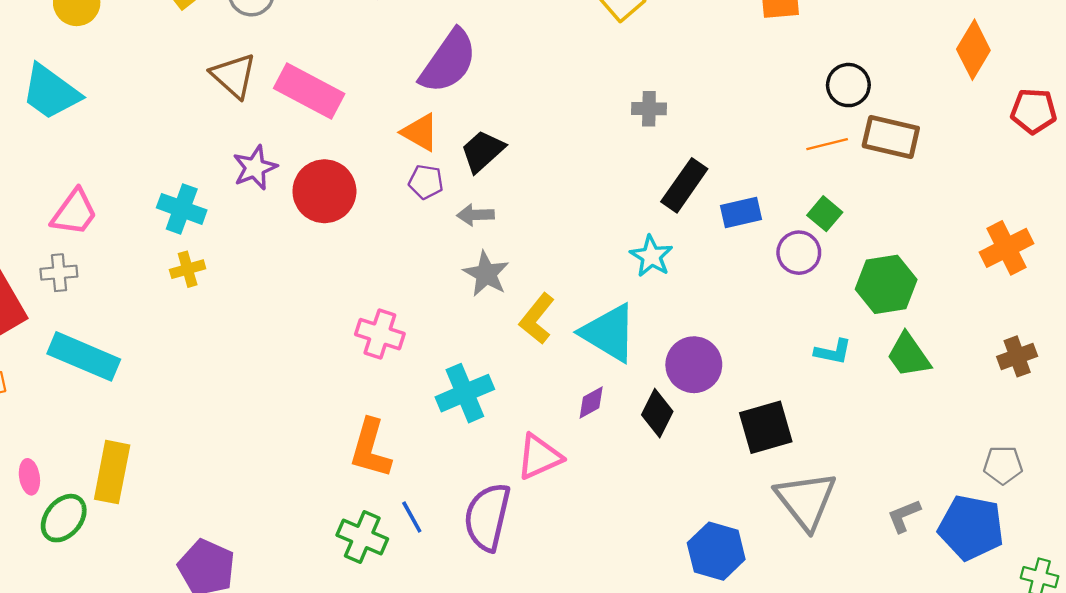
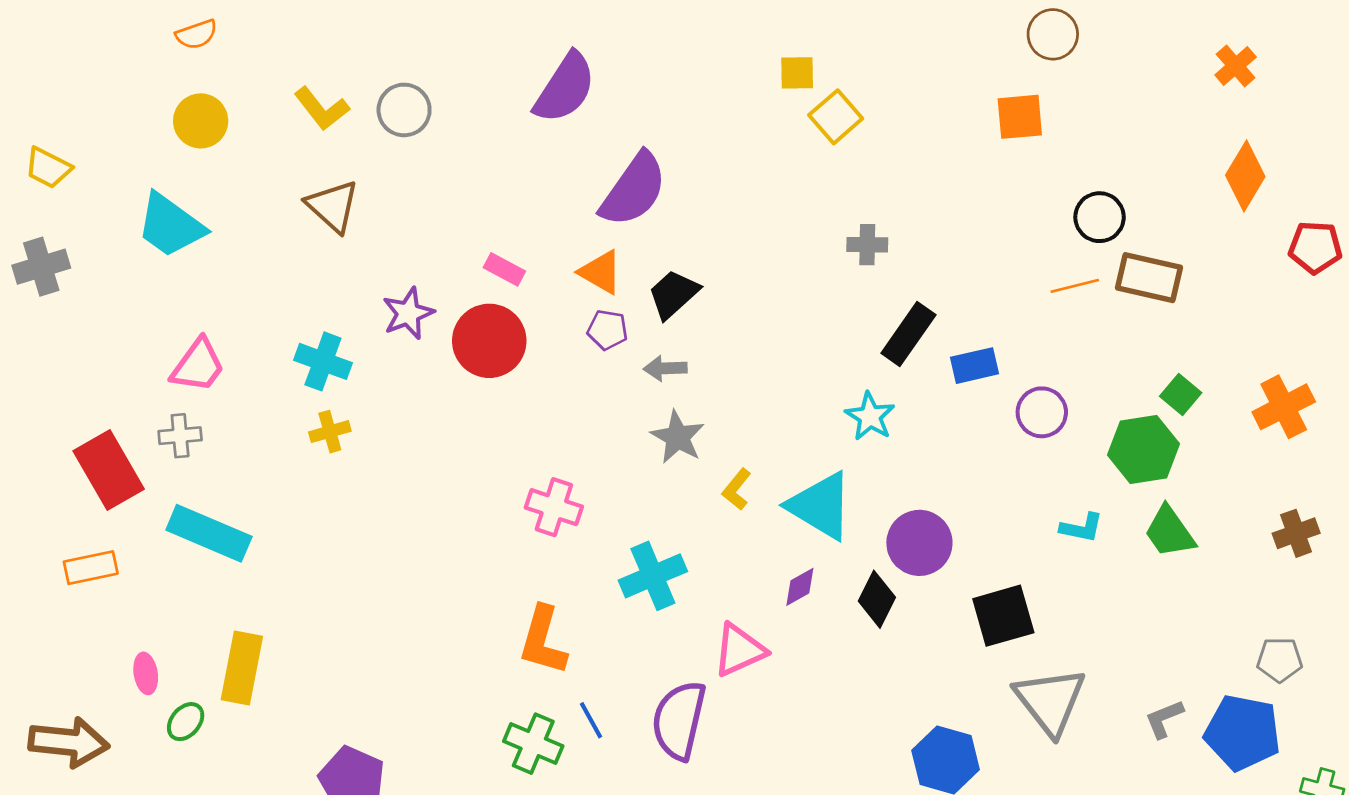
brown triangle: (234, 76) -> (333, 206), moved
pink rectangle: (309, 91) -> (504, 269), moved, size x0.5
green square: (825, 214) -> (1181, 394), moved
yellow L-shape: (537, 319) -> (737, 489), size x0.7
green ellipse: (64, 518) -> (186, 722), size x0.7

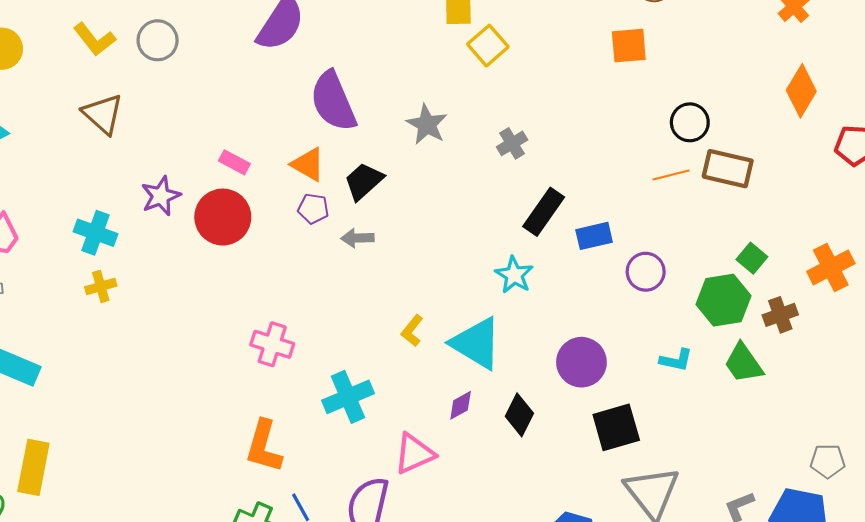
purple semicircle: (634, 190) -> (333, 101), turned 122
gray cross: (867, 245) -> (512, 143), turned -32
gray star: (678, 437) -> (427, 124), moved
brown cross: (1296, 533) -> (780, 315), moved
purple circle: (919, 543) -> (581, 362), moved

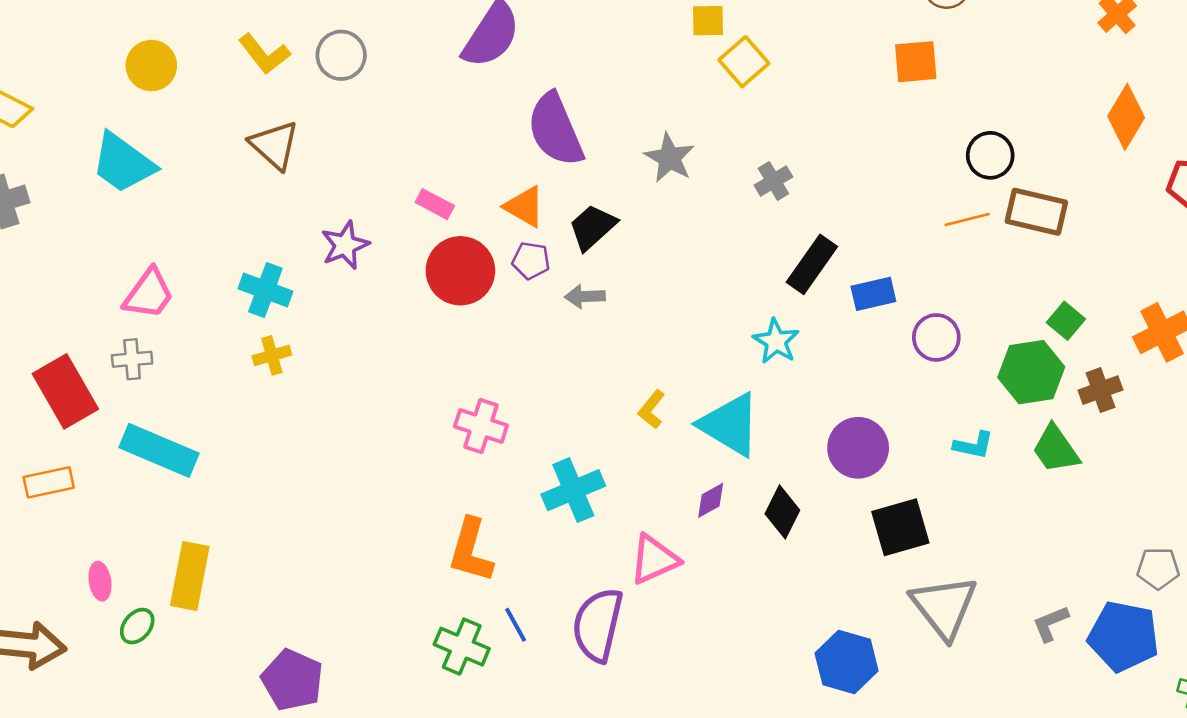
red circle: (223, 217) -> (460, 271), moved

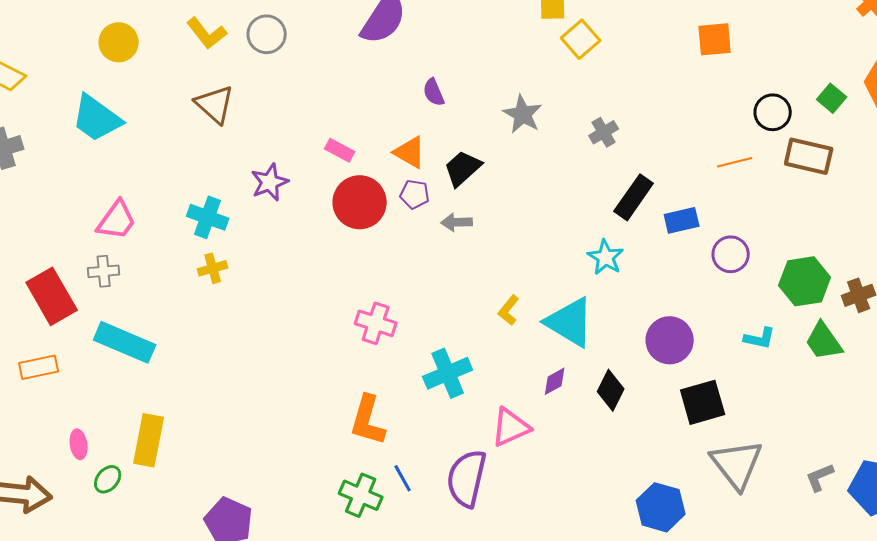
purple semicircle: (555, 130) -> (434, 92), size x0.5
orange line: (967, 219) -> (735, 162), moved
green square: (1066, 321) -> (832, 98), moved

